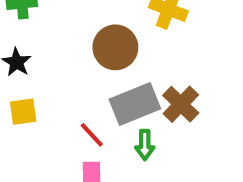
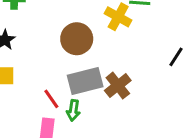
green arrow: (145, 145) -> (73, 110), moved

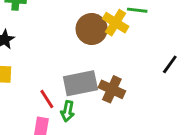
brown circle: (77, 39) -> (92, 29), moved
brown cross: (118, 86) -> (112, 89), turned -30

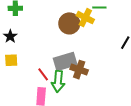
brown cross: (112, 89) -> (79, 70), moved
green arrow: (68, 111) -> (58, 81), size x1.5

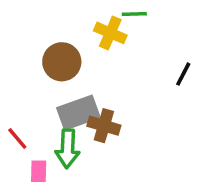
brown circle: (69, 23) -> (62, 62), moved
red line: (43, 74) -> (17, 138), moved

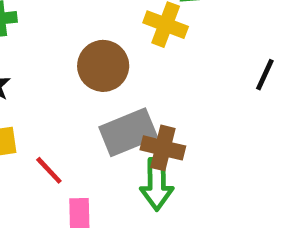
green arrow: (68, 149) -> (157, 184), moved

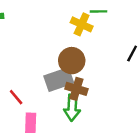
brown circle: (103, 66) -> (72, 61), moved

